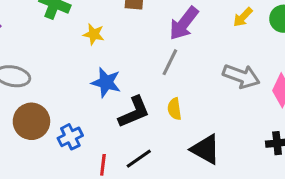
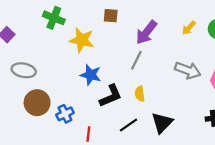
yellow star: (94, 34) -> (82, 40), size x1.6
black triangle: (206, 149) -> (162, 123), turned 45
black line: (139, 159) -> (129, 125), moved

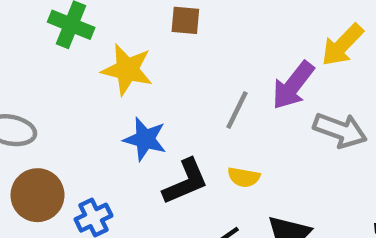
yellow arrow: (189, 28) -> (342, 45), size x1.5
purple arrow: (146, 32) -> (293, 85), moved
yellow semicircle: (140, 94) -> (244, 177), turned -72

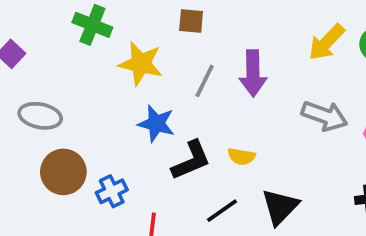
purple arrow: (293, 85) -> (253, 73), moved, turned -39
gray line: (237, 110) -> (205, 81), moved

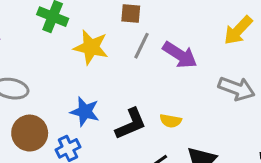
purple arrow: (253, 73) -> (180, 55), turned -56
gray line: (205, 81) -> (142, 46), moved
blue star: (156, 124) -> (85, 112), moved

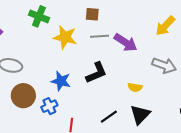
gray line: (142, 46) -> (99, 36), turned 60
yellow semicircle: (171, 121) -> (135, 87), moved
black L-shape: (131, 124) -> (96, 73), moved

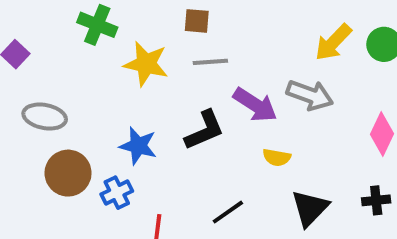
purple arrow: (126, 42) -> (255, 105), moved
gray arrow: (164, 65) -> (310, 95), moved
black triangle: (140, 114) -> (310, 208), moved

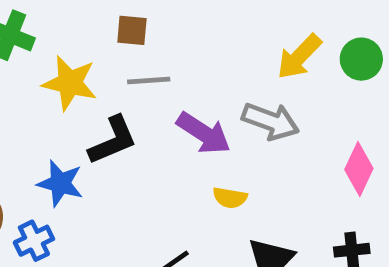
black L-shape: (205, 130) -> (113, 140), moved

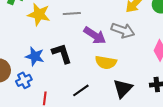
black L-shape: (113, 140) -> (62, 53), moved, turned -85
yellow semicircle: (230, 198) -> (106, 62), size x1.5

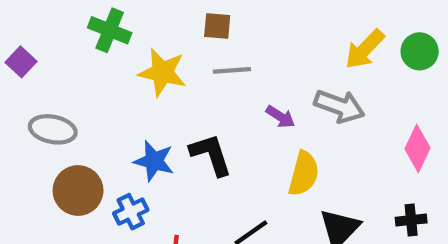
purple arrow: (95, 35) -> (280, 117), size x0.6
yellow semicircle: (106, 62) -> (304, 174), turned -85

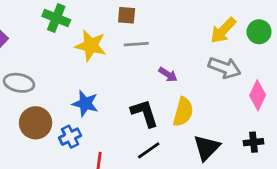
gray arrow: (339, 106) -> (225, 68), moved
black L-shape: (211, 155) -> (145, 113), moved

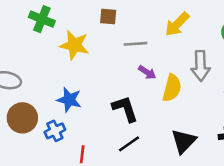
yellow arrow: (223, 30) -> (177, 24), moved
gray line: (136, 44) -> (135, 44), moved
gray arrow: (225, 68) -> (200, 66), turned 68
yellow semicircle: (183, 112) -> (172, 88), moved

